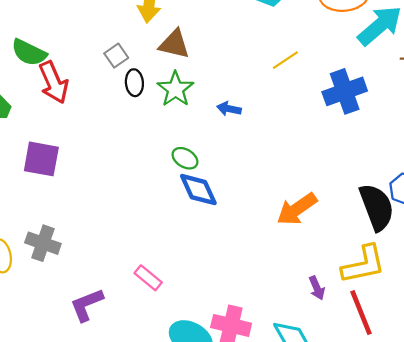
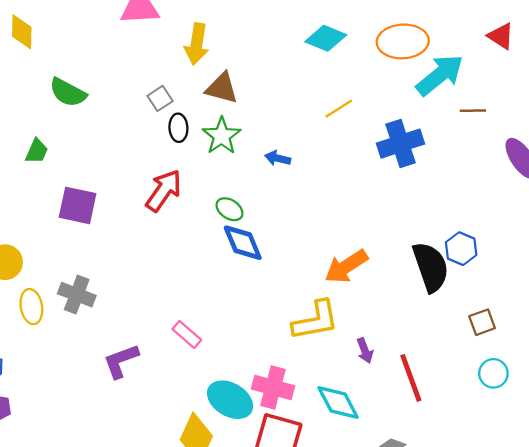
red arrow: (54, 82) -> (164, 190), moved, turned -123
yellow L-shape: (363, 264) -> (316, 320), moved

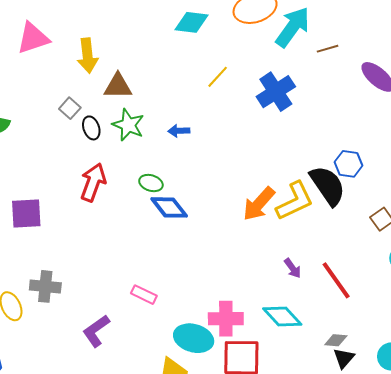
yellow L-shape: (316, 320) -> (295, 201), moved

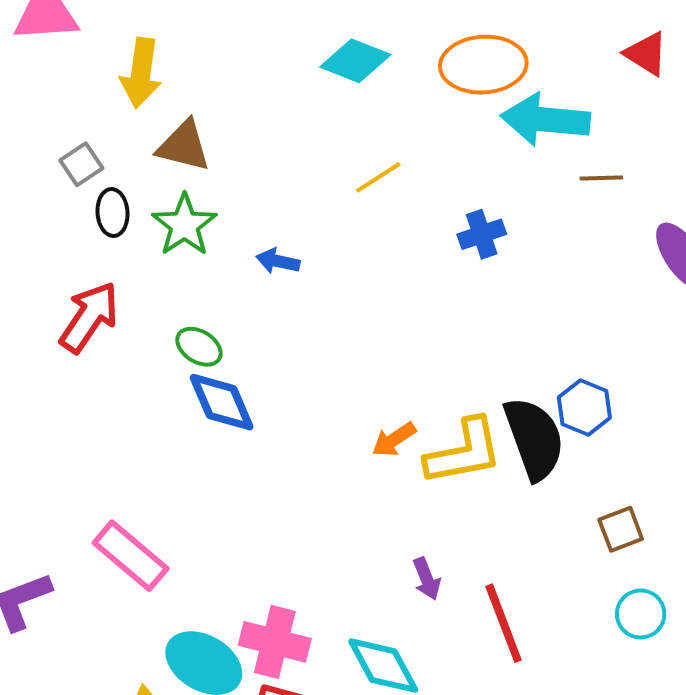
cyan arrow: (293, 27) -> (545, 120), turned -135
blue cross: (276, 92) -> (482, 234), size x0.6
orange arrow: (259, 204) -> (394, 440), size x0.6
pink rectangle: (144, 295) -> (131, 556), size x1.5

